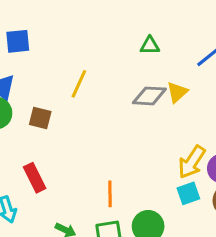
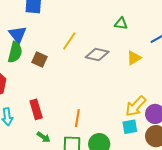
gray diamond: (149, 96) -> (97, 55), moved
red rectangle: (35, 178) -> (36, 109), moved

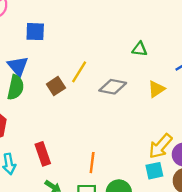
brown square: (39, 59) -> (56, 86), moved, turned 35

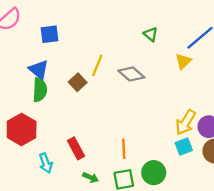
green triangle: (140, 49) -> (151, 34), turned 42
gray diamond: (113, 87) -> (131, 74), turned 40
yellow triangle: (156, 89) -> (183, 61), moved

